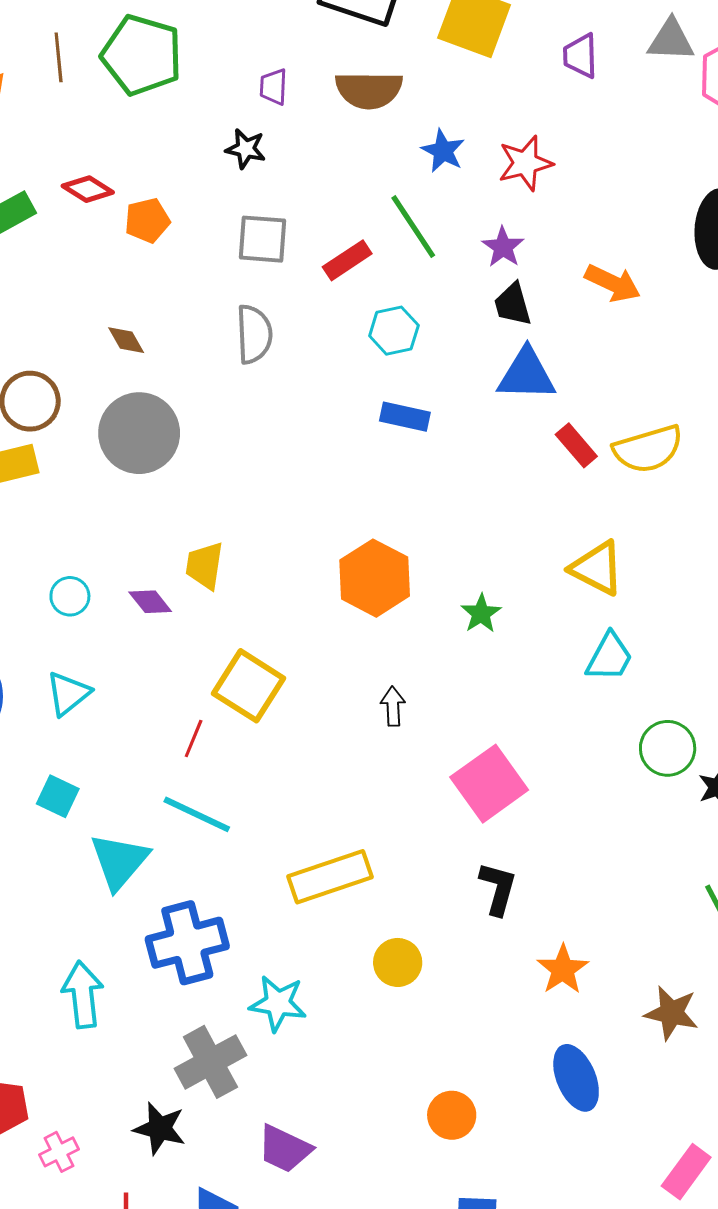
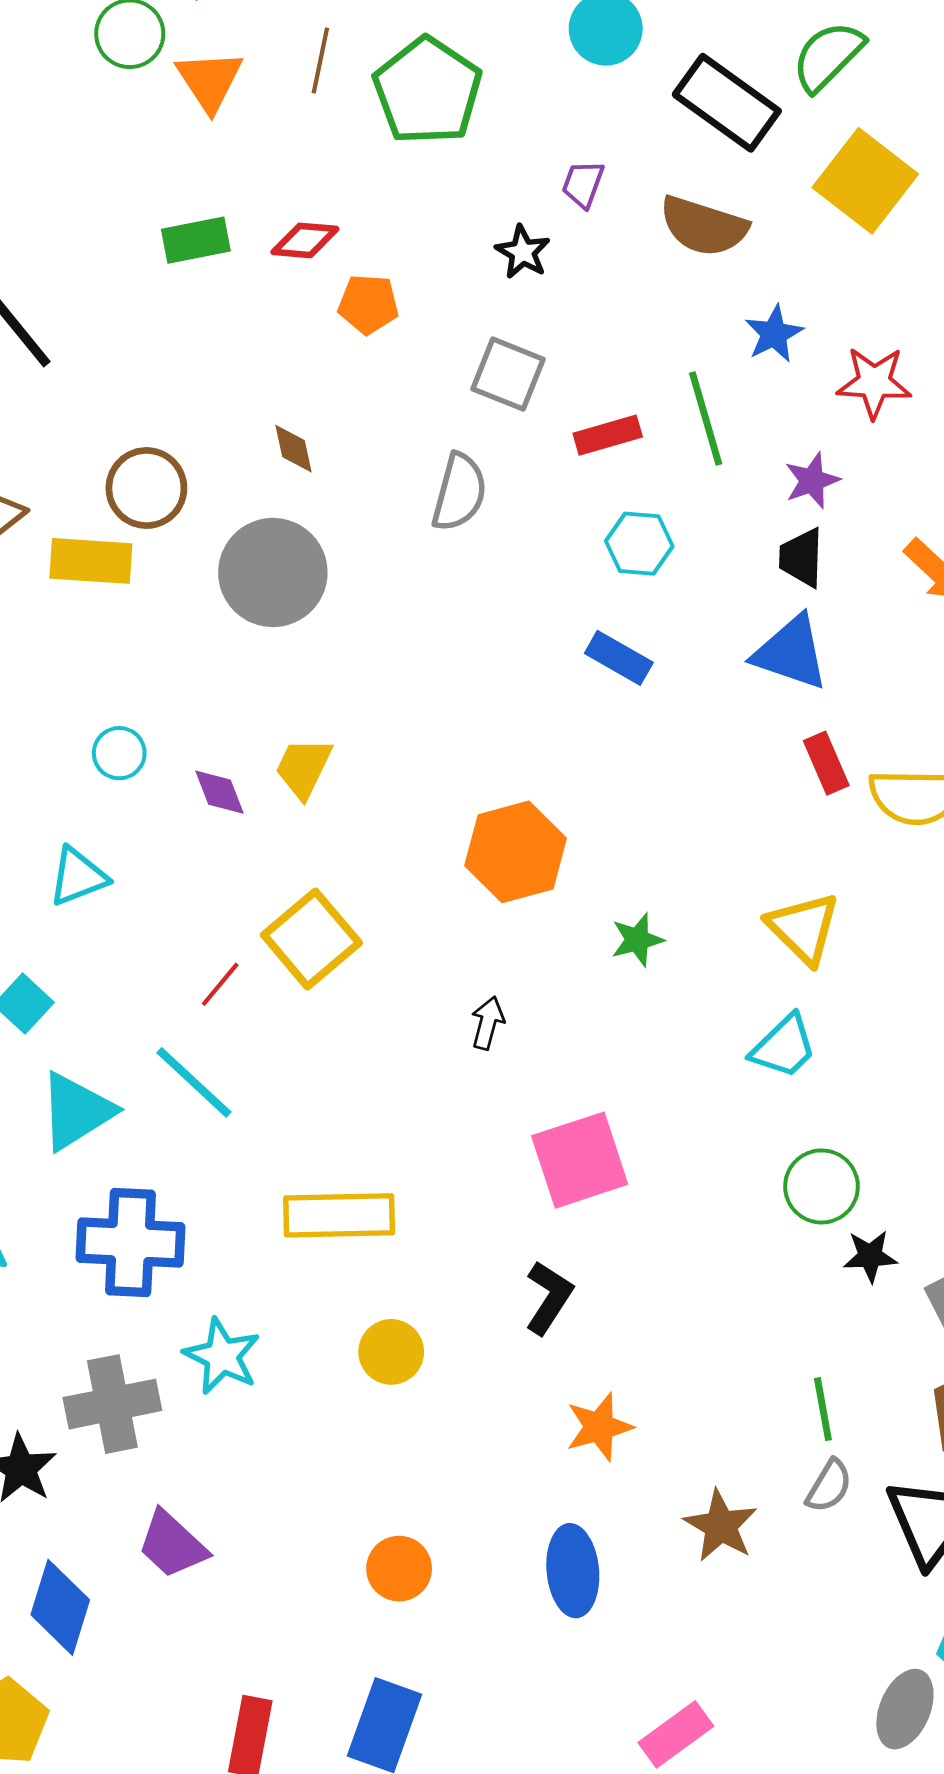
red diamond: (88, 189) -> (305, 240), turned -45

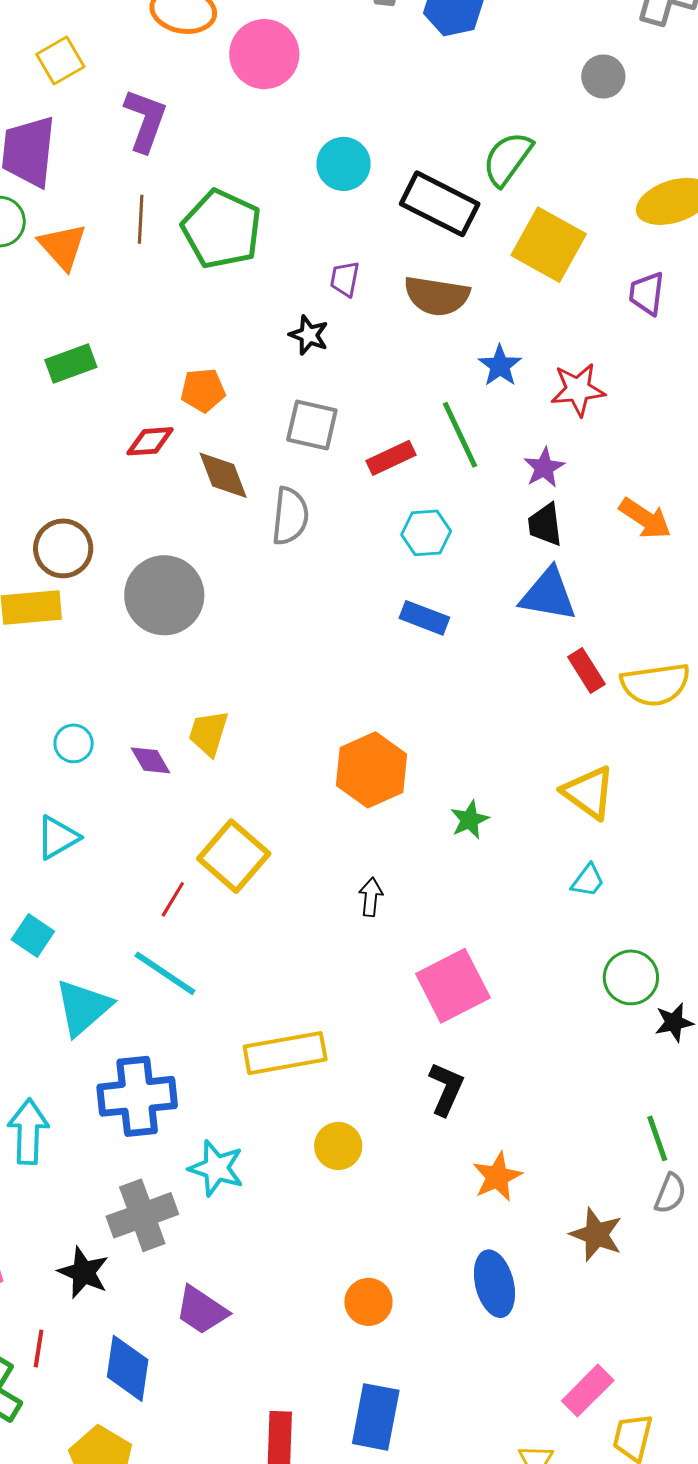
red diamond: (305, 240) -> (150, 441), moved
brown diamond: (293, 449) -> (223, 475), moved, size x1.5
cyan trapezoid: (784, 1047) -> (588, 881), size x0.7

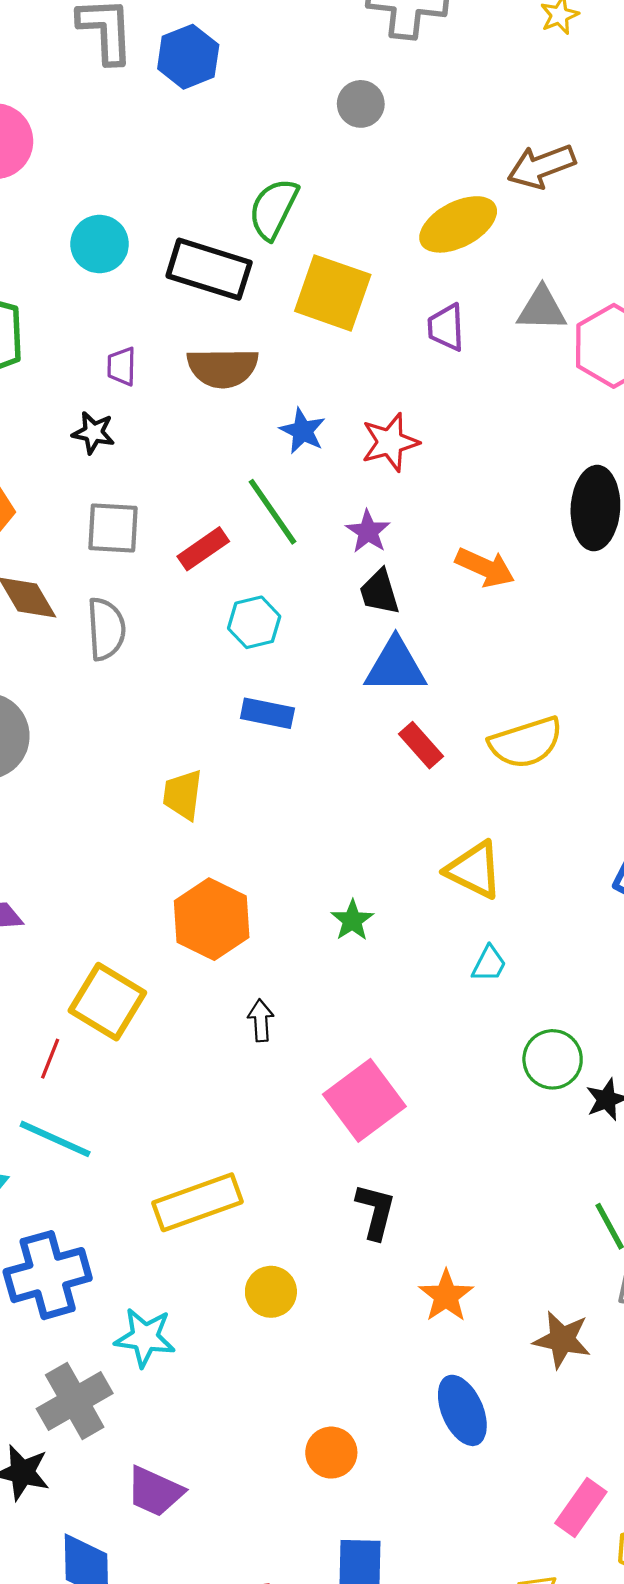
red rectangle: (586, 671) -> (421, 745), moved
yellow trapezoid: (209, 733) -> (183, 795), moved
orange hexagon: (372, 770) -> (212, 919), moved

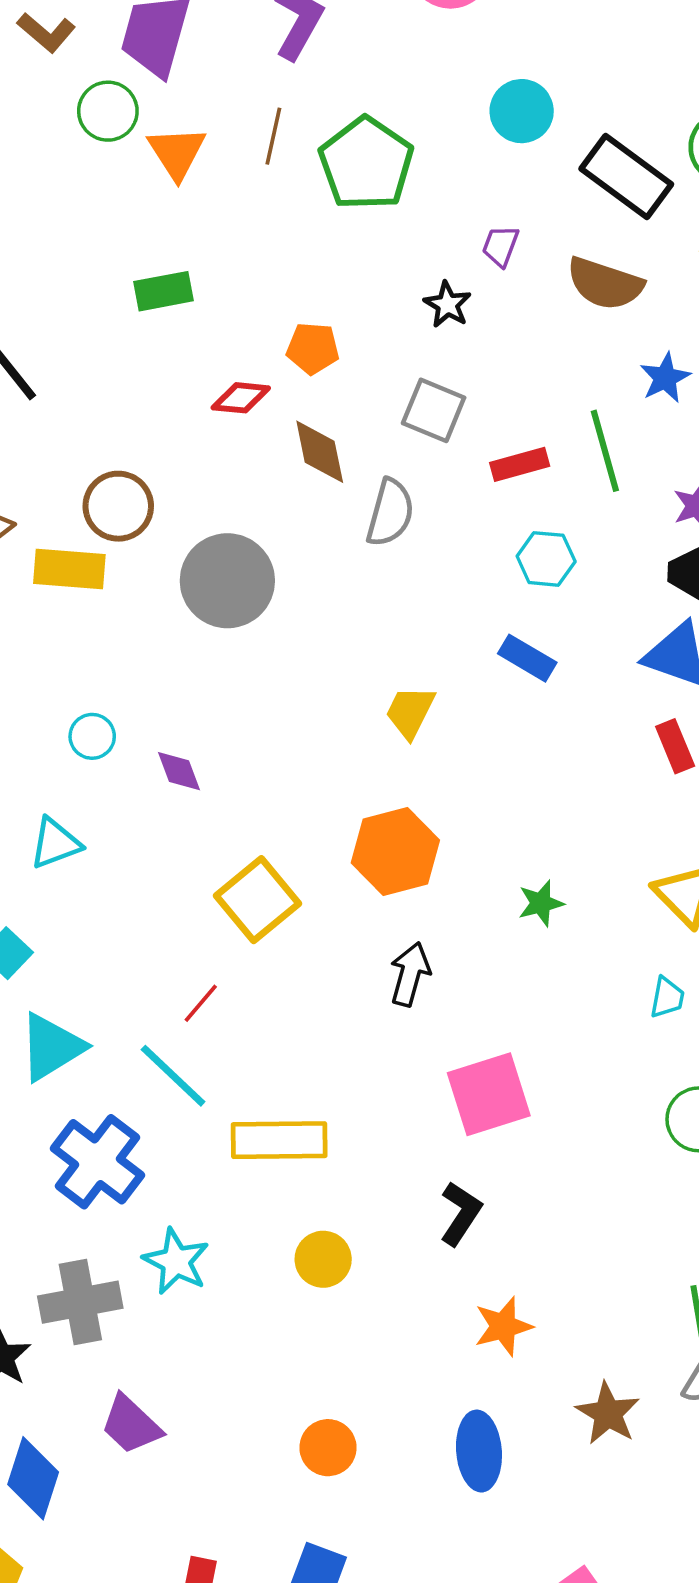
cyan trapezoid: (489, 964) -> (667, 997), turned -36
black arrow: (261, 1020) -> (410, 974), size x1.4
red line: (50, 1059) -> (201, 1003), moved
cyan line: (55, 1139) -> (173, 1076), moved
blue cross: (48, 1275) -> (98, 1162), turned 34

